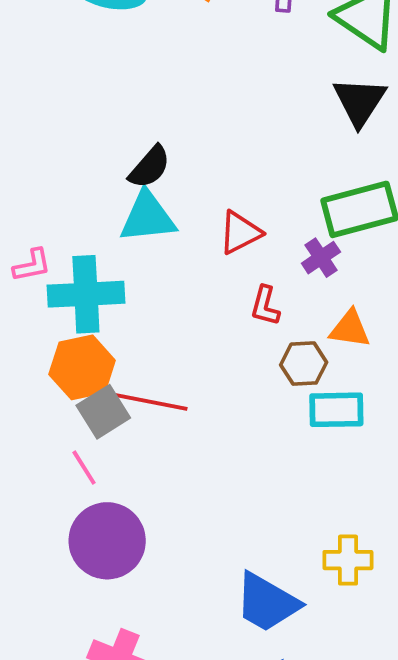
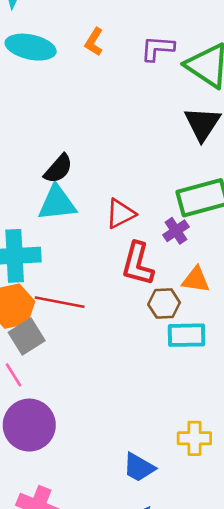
red L-shape: (265, 306) -> (138, 264), size x1.6
red line: (151, 402) -> (60, 302), moved
blue trapezoid: (267, 602) -> (139, 467), size x0.7

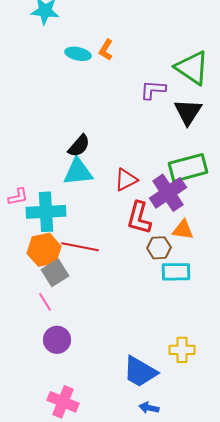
cyan ellipse: (31, 47) -> (78, 54), moved, size x0.7
purple L-shape: (157, 48) -> (153, 90), moved
purple cross: (176, 231) -> (168, 193), size x1.8
purple circle: (29, 425) -> (57, 340), size x0.7
blue trapezoid: (139, 467) -> (140, 372), size x1.4

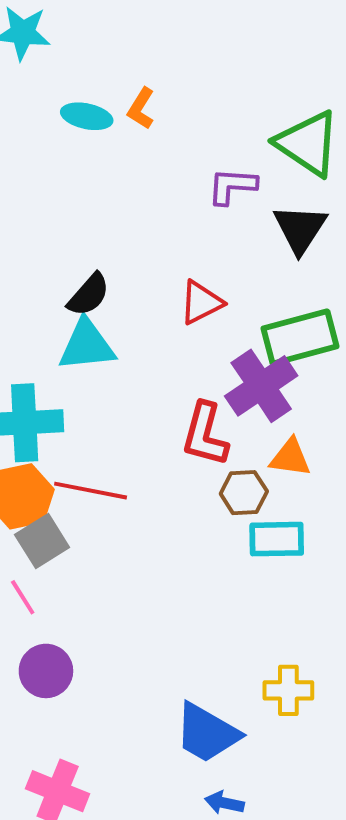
red triangle: (126, 180) -> (201, 302), moved

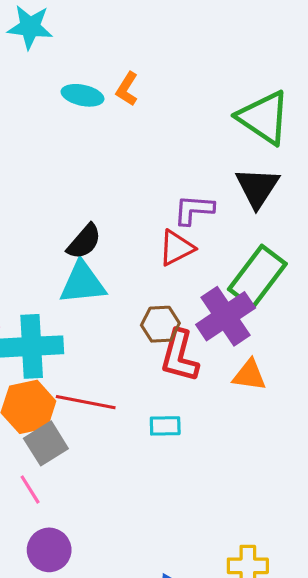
purple L-shape: (232, 186) -> (194, 210), moved
green rectangle: (300, 337) -> (257, 277), turned -38
brown hexagon: (244, 493) -> (160, 324), moved
cyan rectangle: (277, 539) -> (165, 426), moved, size x0.7

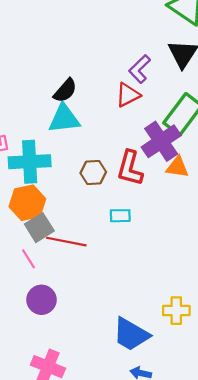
purple L-shape: (194, 210) -> (140, 69), turned -48
brown hexagon: (160, 324) -> (93, 173), moved
orange triangle: (249, 375) -> (177, 167), moved
red line: (86, 402) -> (66, 242), moved

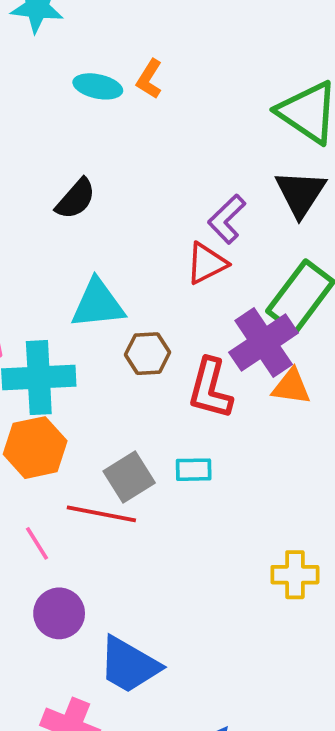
black semicircle: (65, 91) -> (76, 199), moved
brown hexagon: (93, 173) -> (148, 354), moved
gray square: (39, 228) -> (129, 477), moved
yellow cross: (176, 311) -> (295, 575), moved
blue trapezoid: (131, 334) -> (129, 665), moved

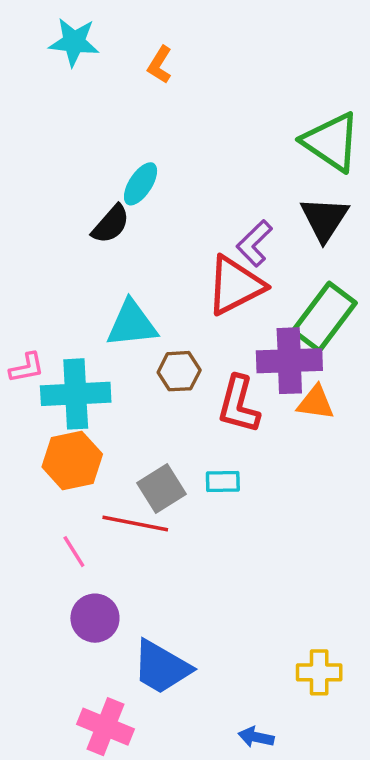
orange L-shape: (149, 79) -> (160, 65), moved
cyan ellipse: (98, 86) -> (141, 184), moved, turned -69
red triangle: (206, 263) -> (235, 285), size x1.5
purple cross: (264, 343) -> (289, 361), turned 32
yellow cross: (295, 575) -> (319, 672), moved

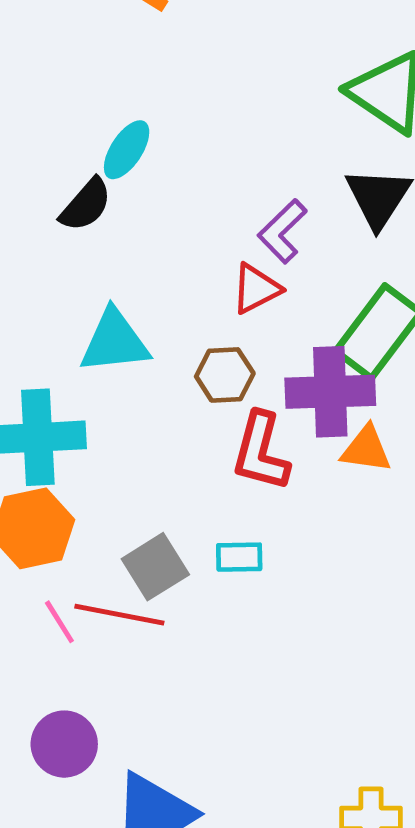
red triangle: (235, 285) -> (256, 289), size x0.6
brown hexagon: (179, 371) -> (225, 375), moved
pink line: (74, 552) -> (59, 622), moved

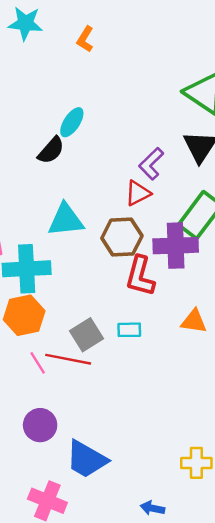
brown hexagon: (225, 375) -> (122, 237), size x1.4
orange triangle: (366, 449) -> (194, 321), moved

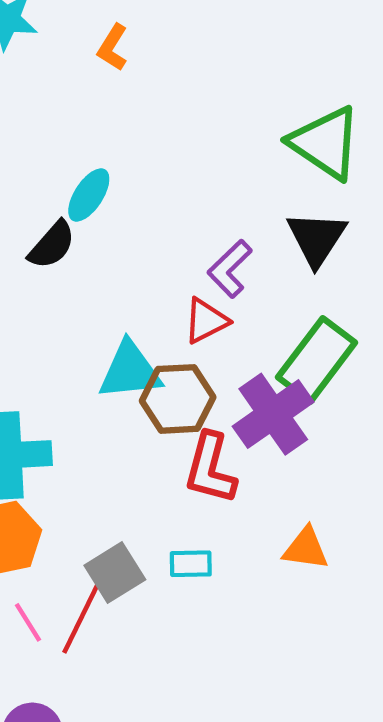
cyan triangle: (66, 220) -> (130, 371), moved
purple cross: (176, 246) -> (273, 414), turned -33
red line: (68, 359) -> (82, 616), turned -75

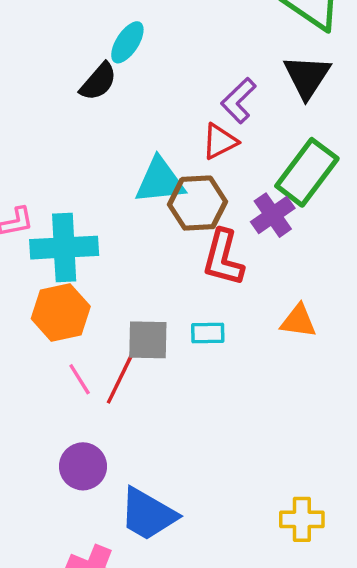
purple cross: (273, 414) -> (273, 215), size x0.7
gray square: (115, 572) -> (148, 340), turned 33

